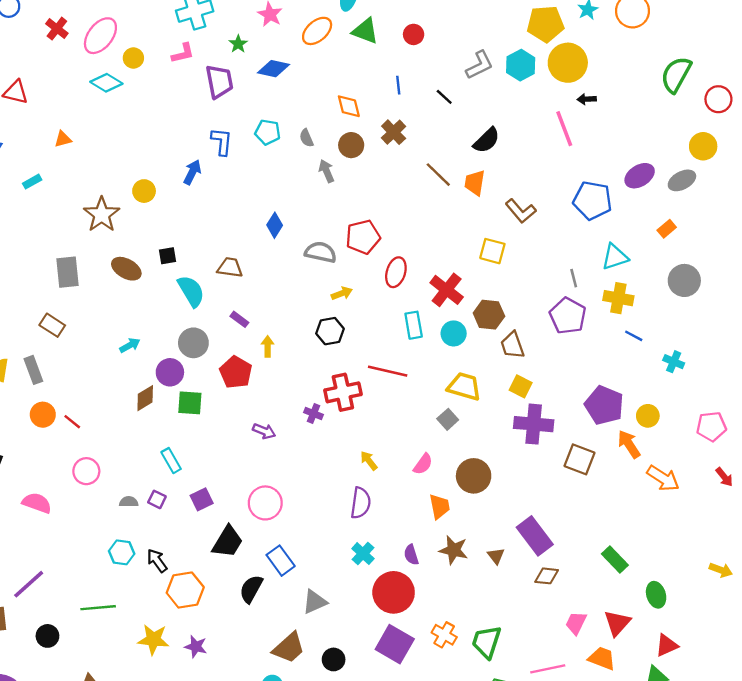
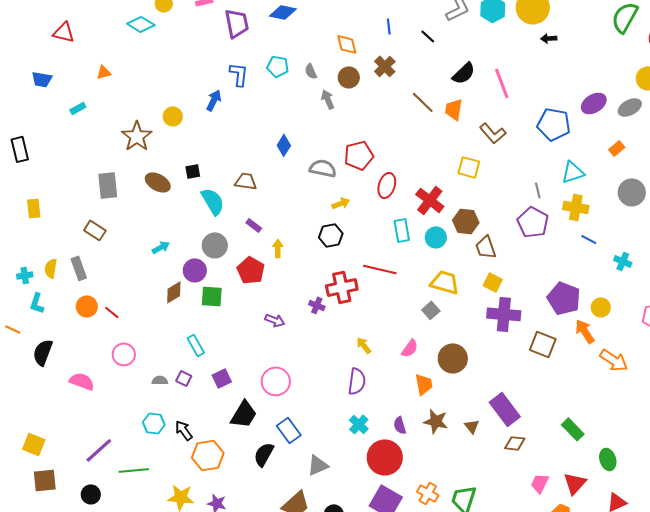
pink line: (564, 129) -> (502, 83), moved
purple line: (29, 584) -> (99, 450), moved

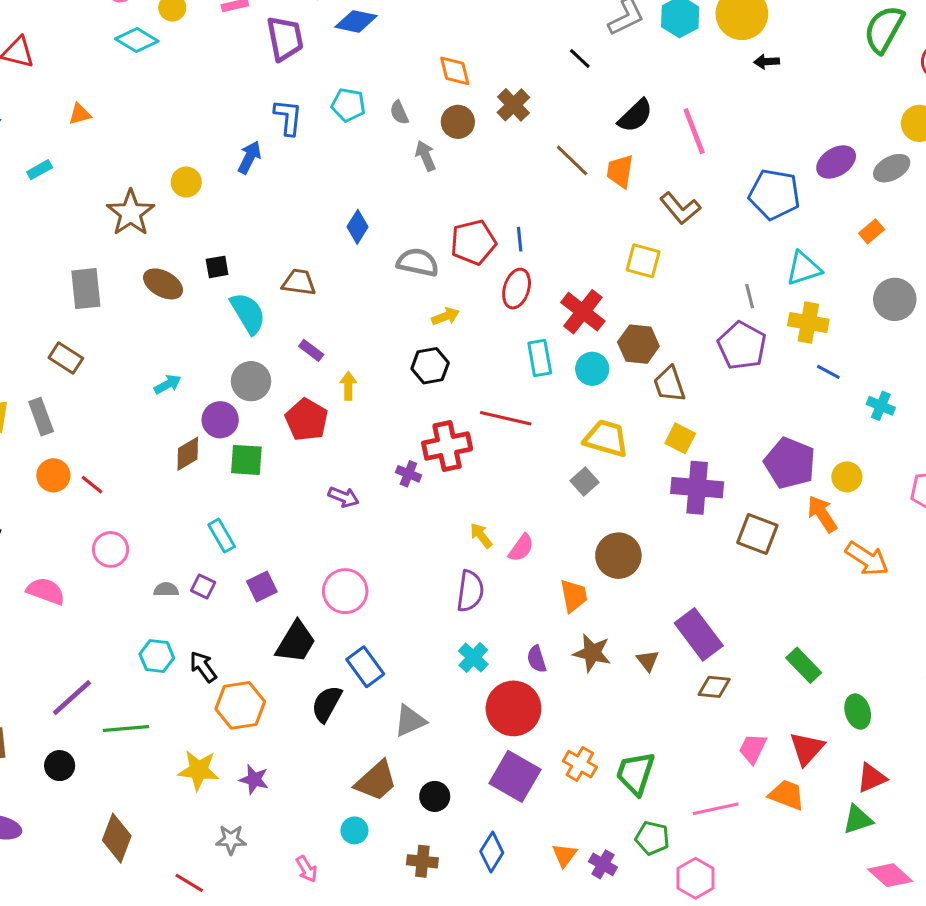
blue line: (389, 26) -> (520, 239), moved
pink semicircle: (410, 348) -> (521, 548), moved

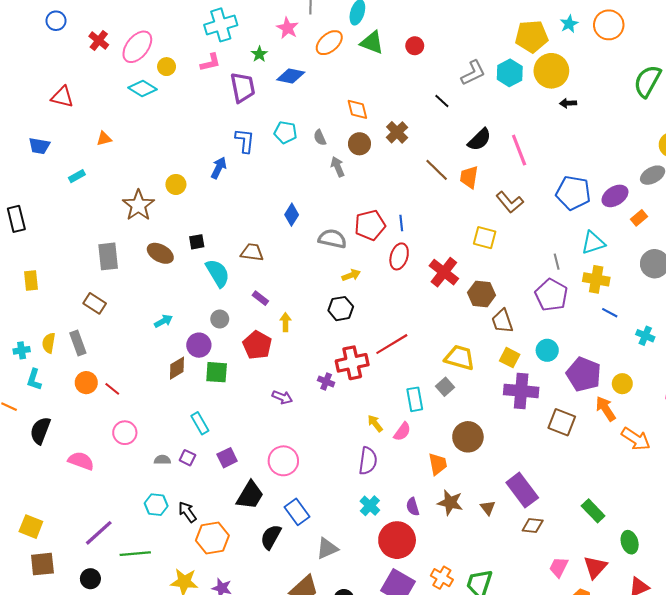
purple ellipse: (836, 162) -> (615, 196), moved
cyan rectangle: (540, 358) -> (415, 399), moved
cyan circle: (592, 369) -> (547, 350), moved
gray circle: (251, 381) -> (220, 319), size x0.7
red line: (506, 418) -> (392, 344), turned -44

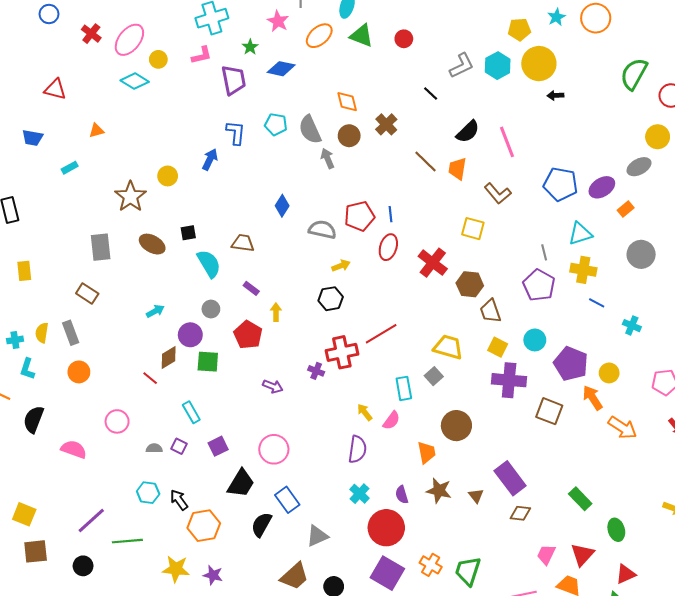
yellow pentagon: (532, 36) -> (519, 29), size x0.7
gray semicircle: (320, 138) -> (310, 130), size x1.8
red line: (112, 389) -> (150, 378), moved

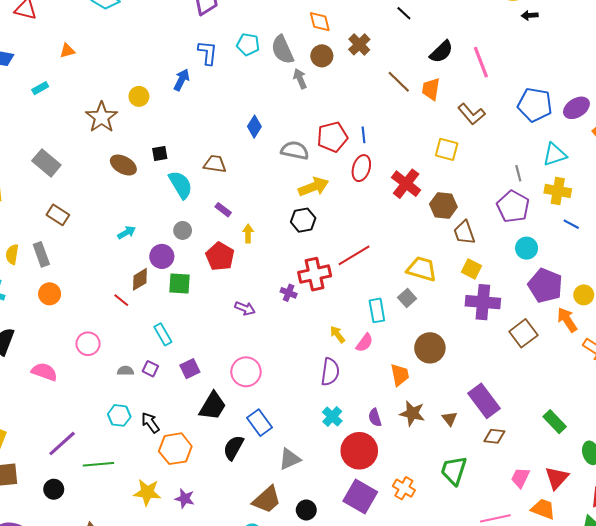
gray rectangle: (101, 247) -> (46, 163), moved, turned -44
yellow arrow: (341, 266) -> (314, 187), size x1.6
cyan circle: (535, 340) -> (527, 248), moved
brown square: (549, 411) -> (523, 333), turned 32
green trapezoid: (468, 571) -> (454, 471), moved

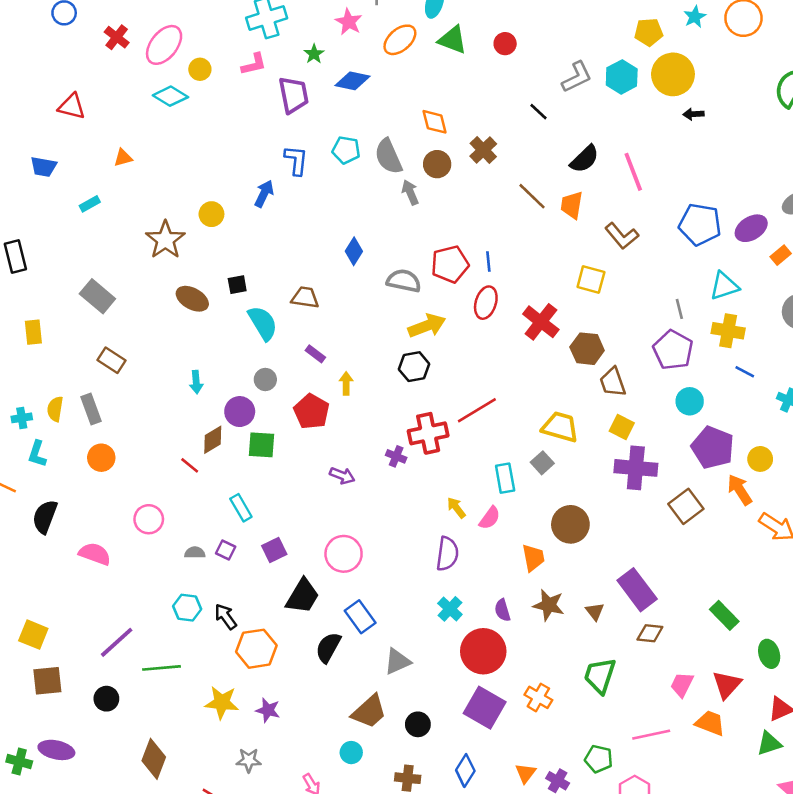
cyan arrow: (126, 233) -> (196, 382), turned 114

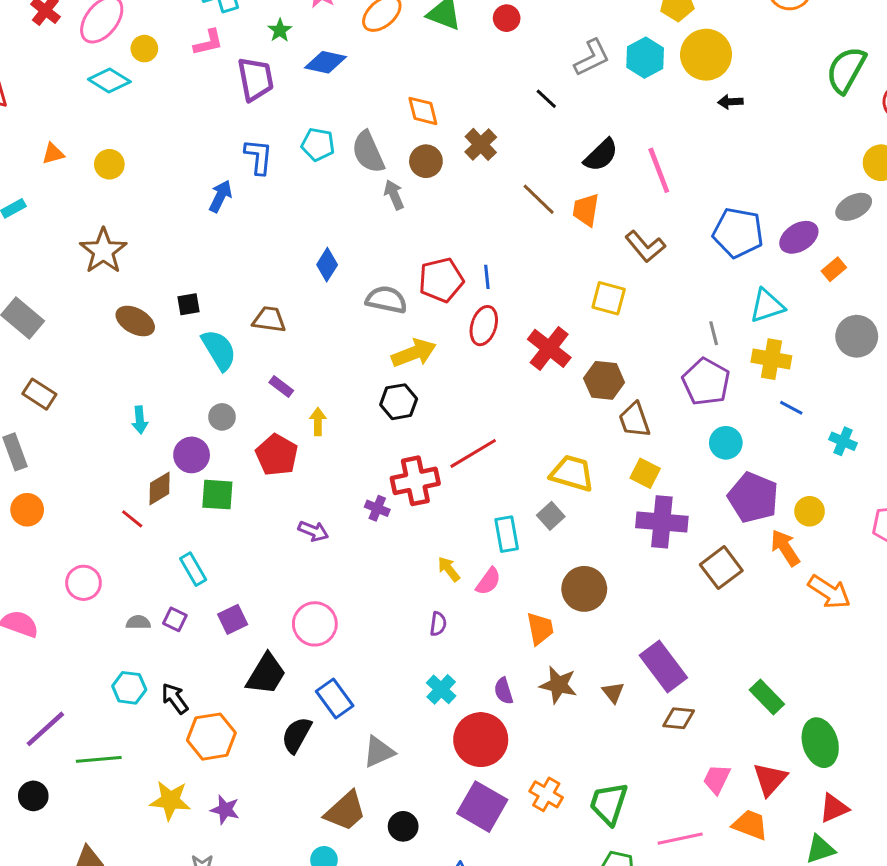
yellow circle: (211, 214) -> (109, 164), moved
purple semicircle: (447, 554) -> (438, 624), size x0.6
green ellipse: (769, 654) -> (820, 743), size x1.4
green trapezoid: (600, 676) -> (609, 804), moved

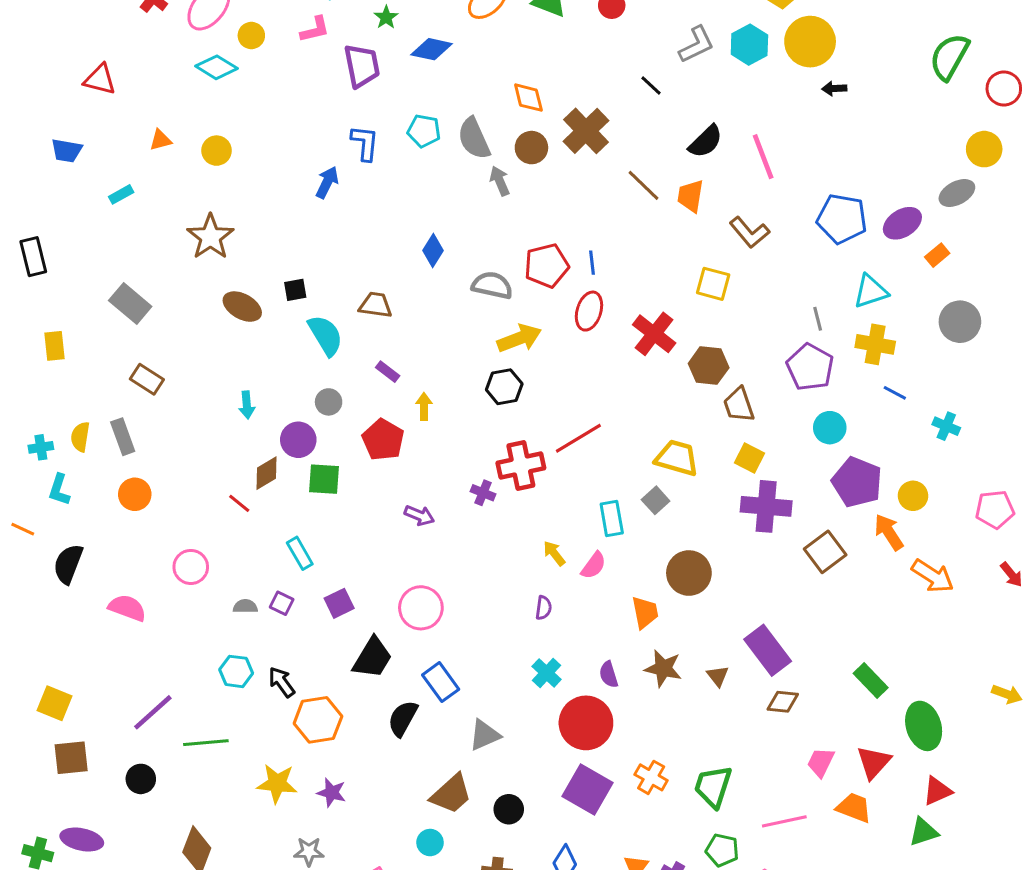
brown cross: (481, 144) -> (586, 131), size x1.4

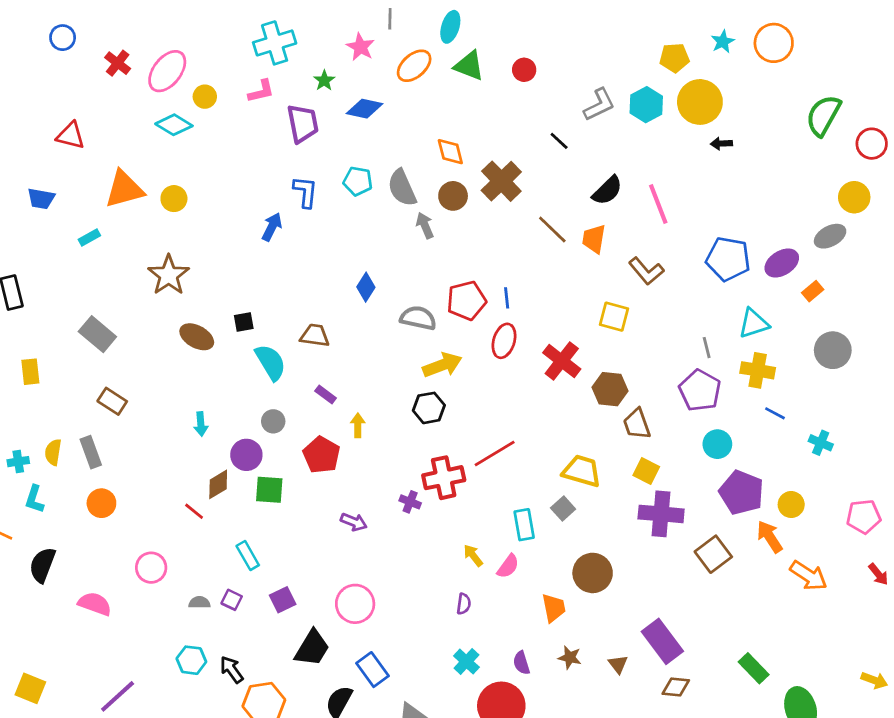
orange triangle: (160, 140) -> (124, 189), size x2.0
brown star: (663, 668) -> (570, 657), size x0.7

